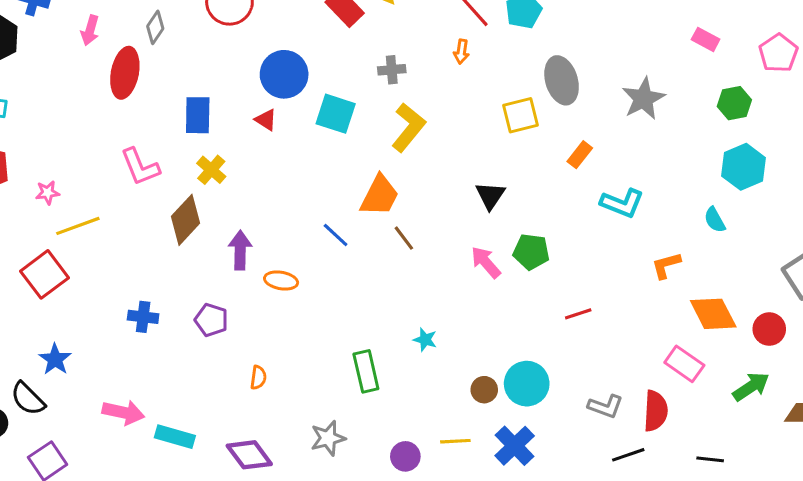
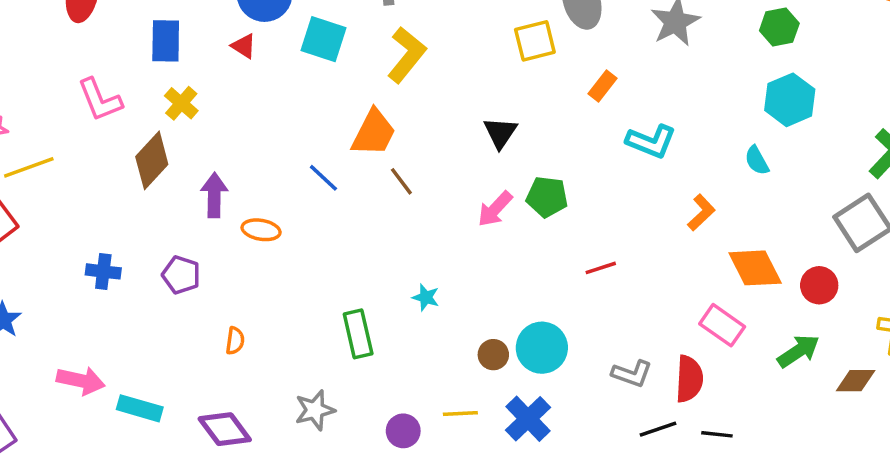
pink arrow: (486, 262) -> (495, 209), turned -96
orange L-shape: (666, 265) -> (701, 212), turned 152
black line: (710, 459) -> (717, 434), moved

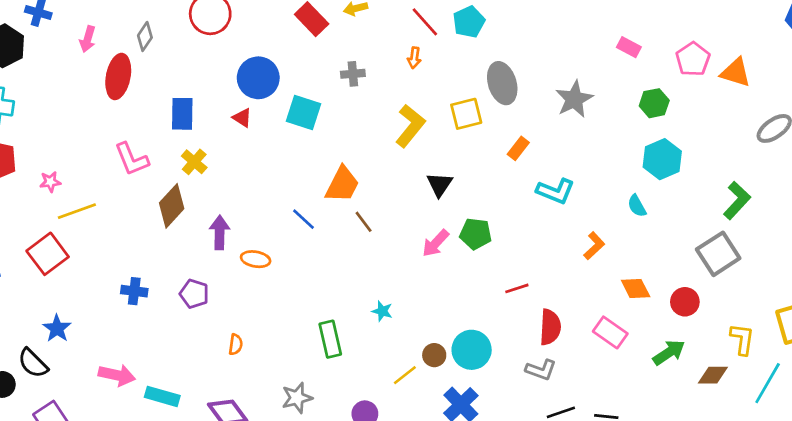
yellow L-shape: (407, 55) -> (410, 126), moved
orange diamond: (755, 268) -> (636, 288), size x0.7
red semicircle: (689, 379) -> (550, 327), moved
yellow line: (460, 414) -> (405, 375), moved, turned -35

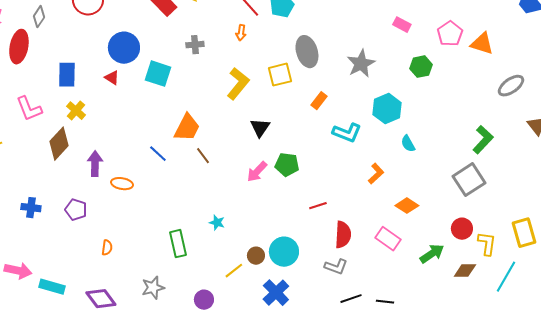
cyan hexagon: (662, 159) -> (387, 109), moved
orange diamond: (636, 288) -> (407, 206), turned -30
red circle: (685, 302) -> (462, 229), moved

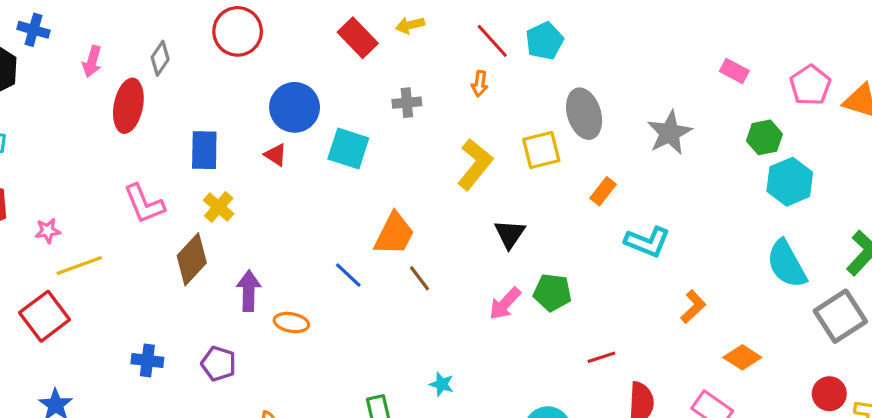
cyan hexagon: (387, 109) -> (790, 182), moved
cyan semicircle: (408, 144) -> (787, 264), moved, size x1.8

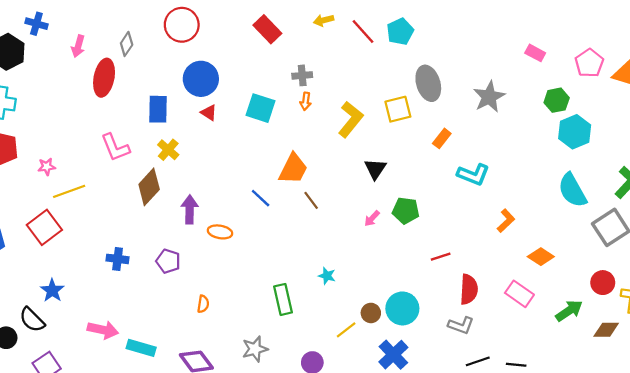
yellow arrow: (410, 25) -> (324, 20), moved
orange arrow: (480, 84) -> (306, 101), moved
blue circle: (295, 107) -> (201, 79), moved
pink arrow: (505, 304) -> (372, 218), size x0.7

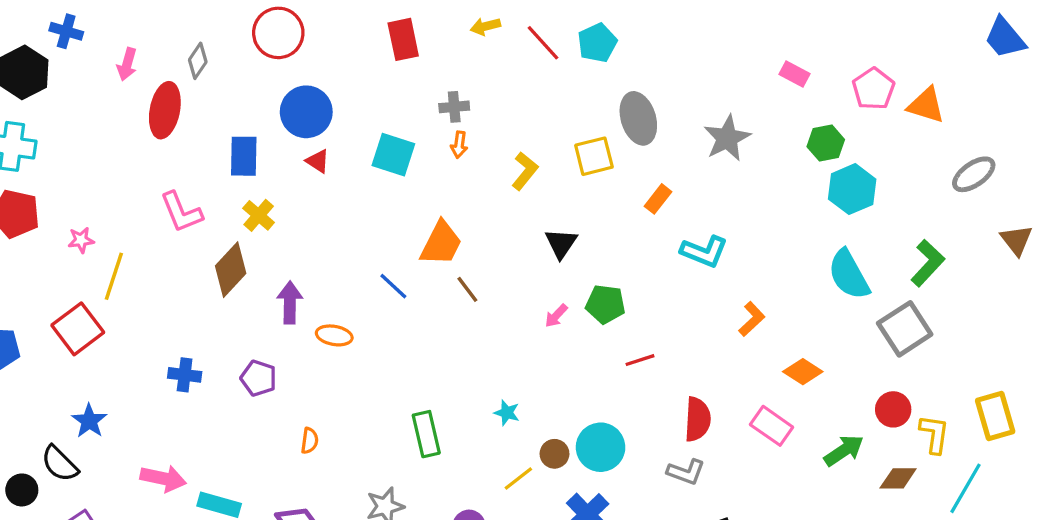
red rectangle: (267, 29) -> (403, 39), turned 32
yellow L-shape: (351, 119) -> (525, 171), size x0.7
yellow line: (69, 191) -> (114, 276), turned -52
red line: (441, 257) -> (640, 360), moved
cyan star: (327, 276) -> (507, 413), moved

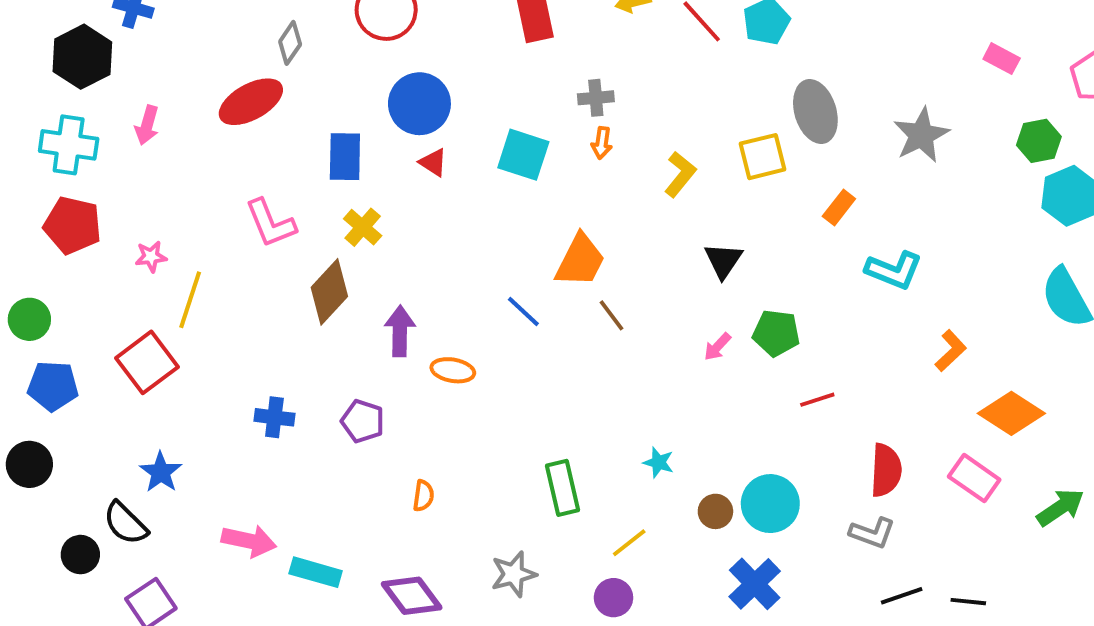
pink arrow: (127, 64) -> (147, 125), moved
red ellipse: (165, 110) -> (251, 102), turned 50
orange diamond: (803, 372) -> (1011, 413), size x1.4
yellow line: (518, 478) -> (629, 543), moved

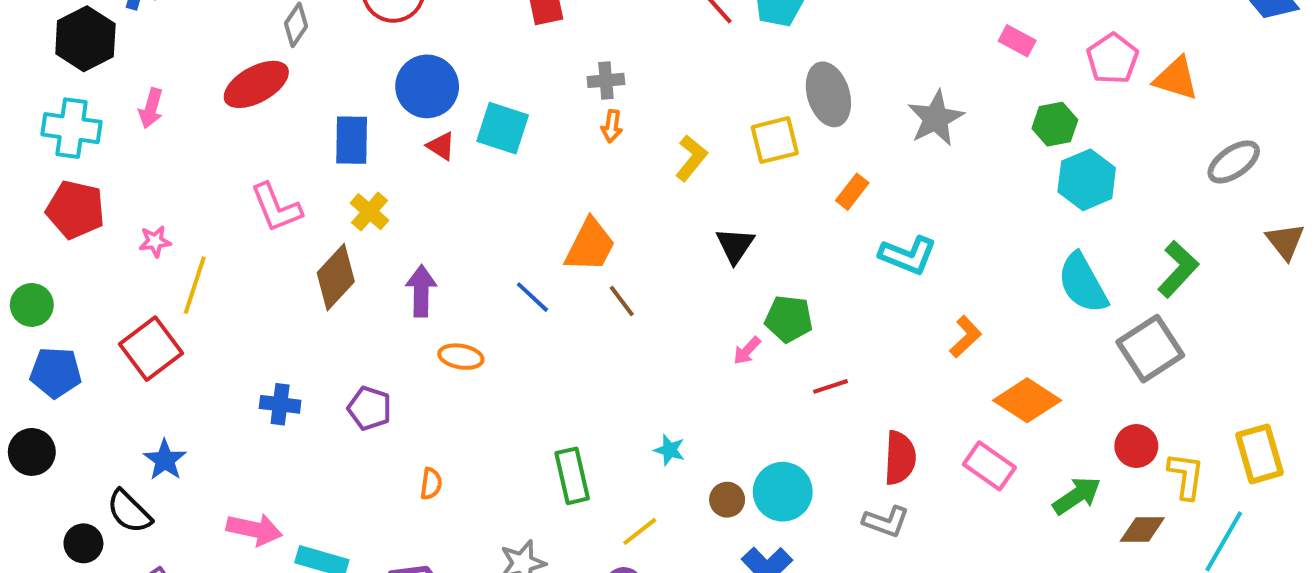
cyan square: (523, 155) -> (503, 128), moved
purple arrow: (400, 331) -> (421, 291), moved
pink arrow: (717, 347) -> (747, 351), moved

